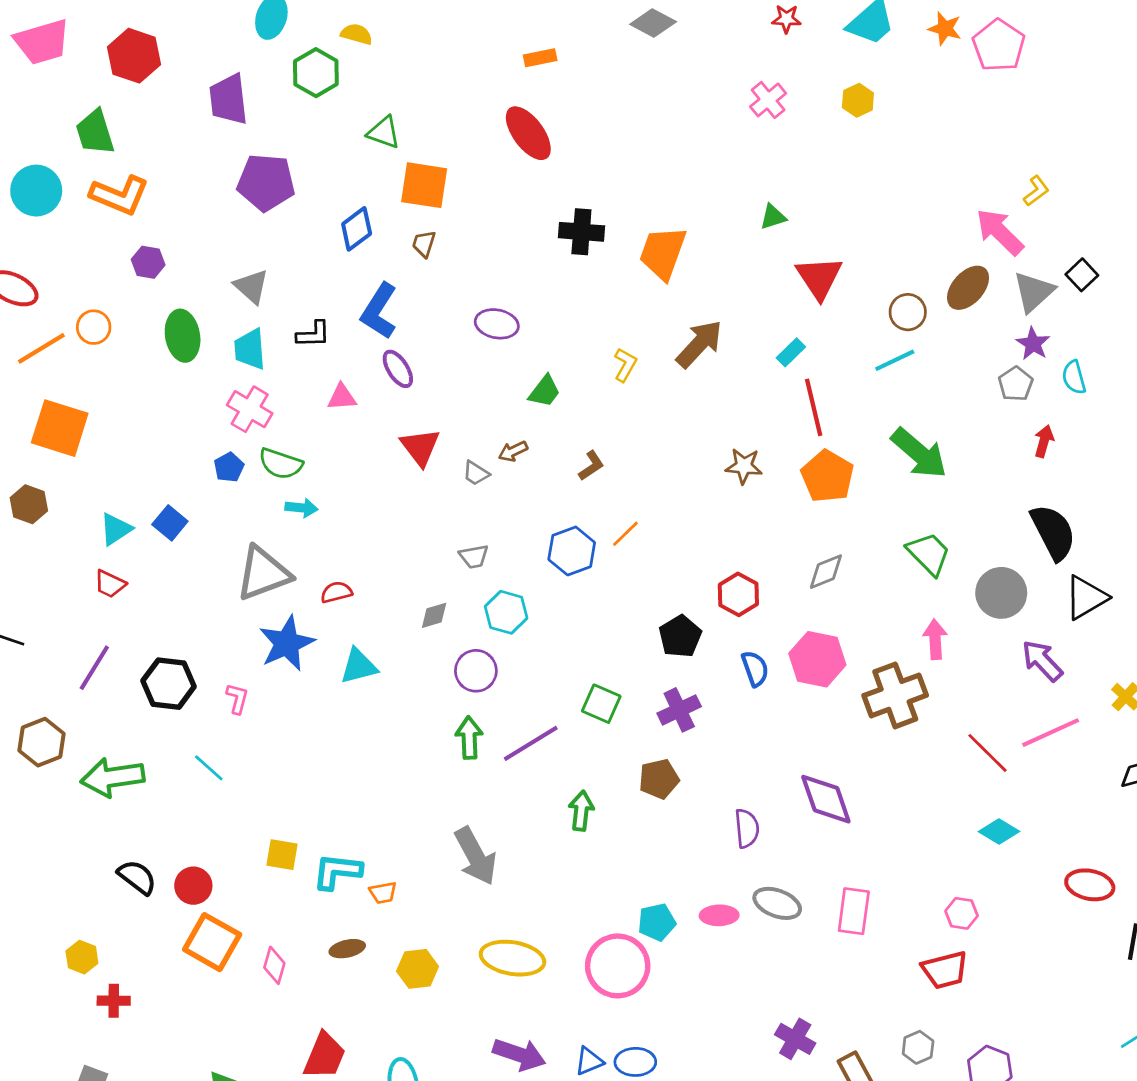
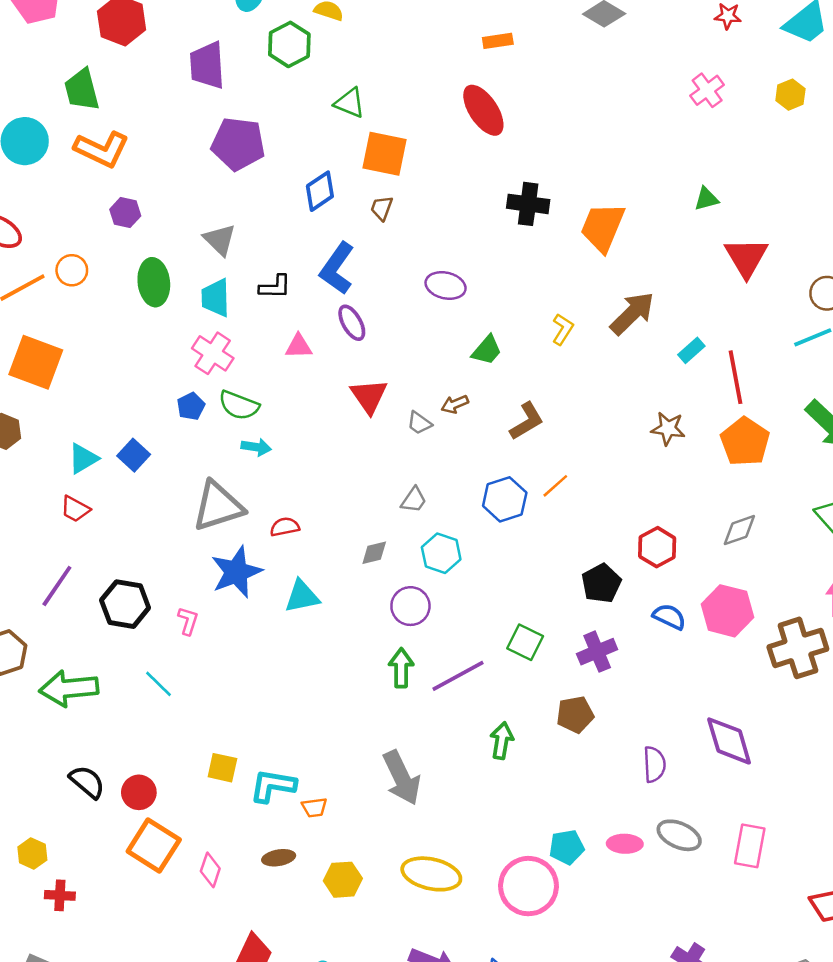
cyan rectangle: (791, 352) -> (691, 350), moved
brown L-shape: (591, 466) -> (527, 421), size x1.4
gray trapezoid: (474, 556) -> (414, 500), turned -48
blue semicircle: (755, 669) -> (669, 617), turned -48

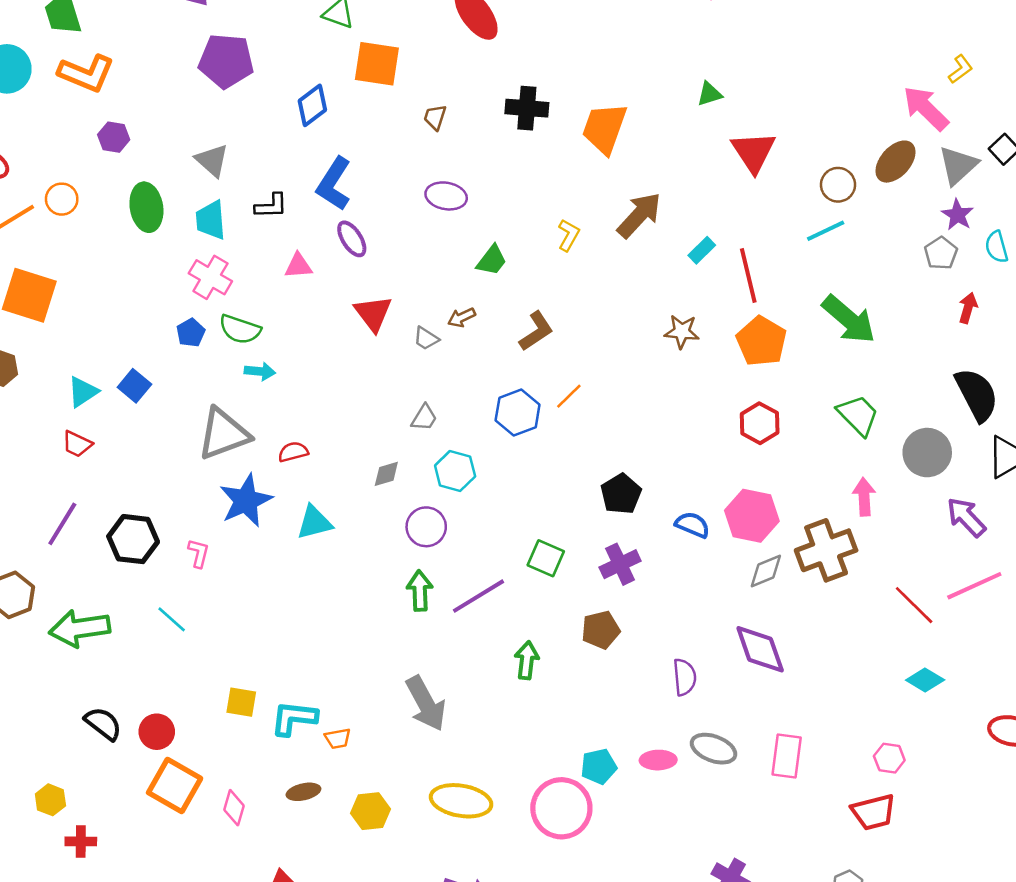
brown trapezoid: (382, 208) -> (435, 117), moved
gray diamond: (739, 530) -> (766, 571), moved
red hexagon: (657, 547) -> (760, 423), moved

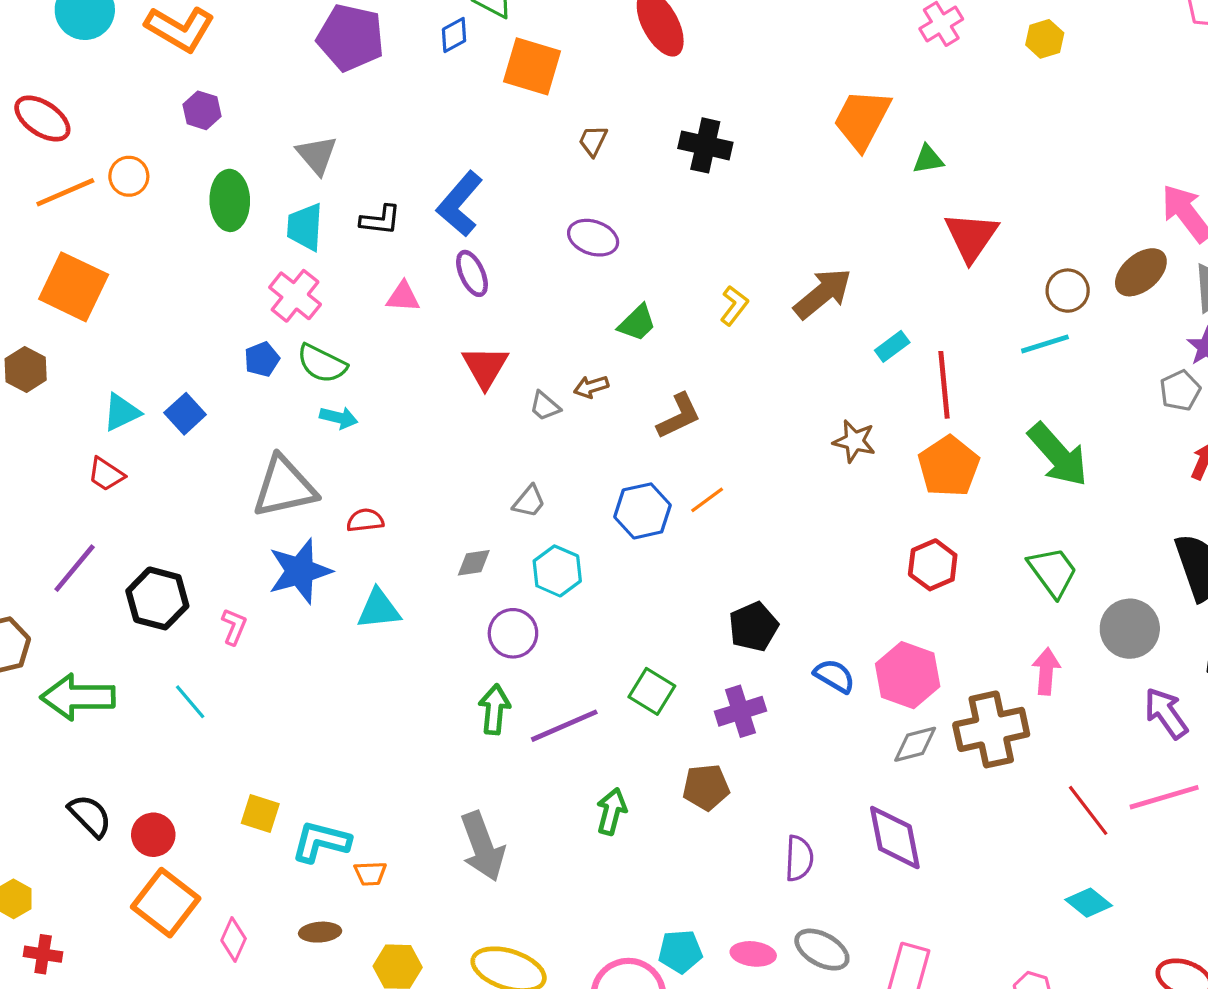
blue diamond: (312, 105) -> (454, 35), moved, size x0.7
orange trapezoid: (604, 128) -> (862, 119), moved

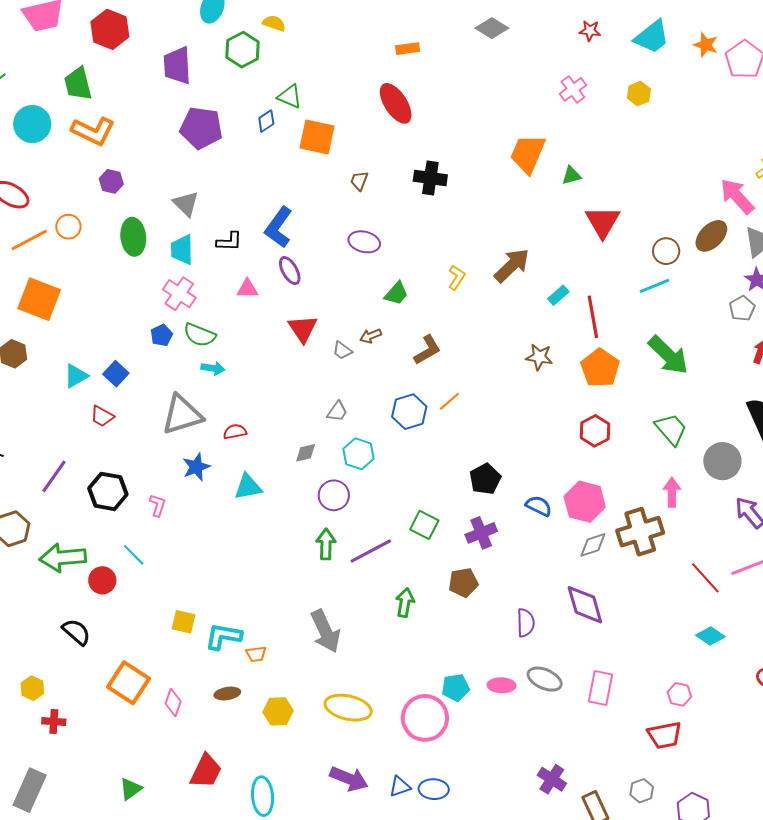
red trapezoid: (106, 474) -> (102, 416), moved
blue star: (300, 571) -> (196, 467), size x0.7
red circle: (153, 835) -> (102, 580), moved

